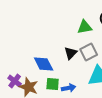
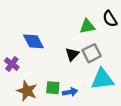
blue diamond: (44, 64) -> (33, 41), moved
purple cross: (15, 81) -> (12, 64), moved

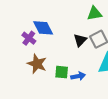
purple cross: (12, 64) -> (29, 38), moved
brown star: (27, 91) -> (37, 64), moved

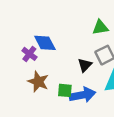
black triangle: (80, 40) -> (85, 65), moved
blue arrow: (78, 76) -> (83, 95), size x1.6

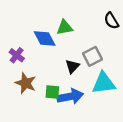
green triangle: (100, 27) -> (65, 27), moved
blue diamond: (45, 43) -> (45, 39), moved

